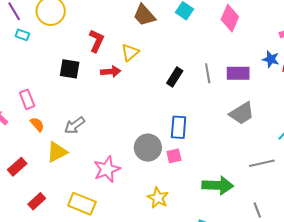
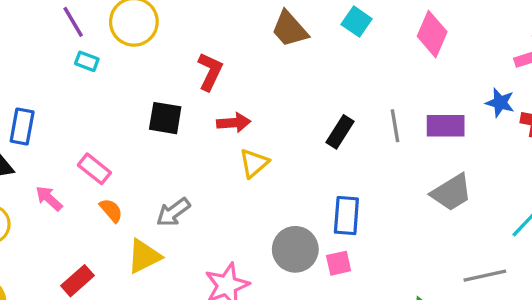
yellow triangle: (130, 52) -> (254, 163), moved
pink rectangle: (27, 99) -> (94, 169), turned -30

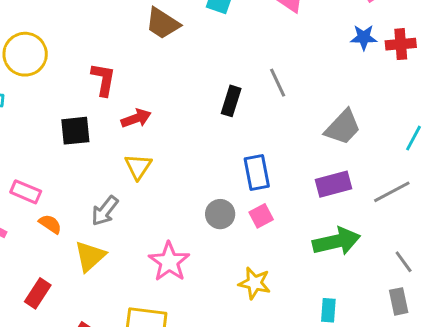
purple rectangle: (446, 126) -> (334, 184), moved
yellow triangle: (254, 163) -> (138, 167), moved
gray circle: (295, 249) -> (220, 214), size x0.7

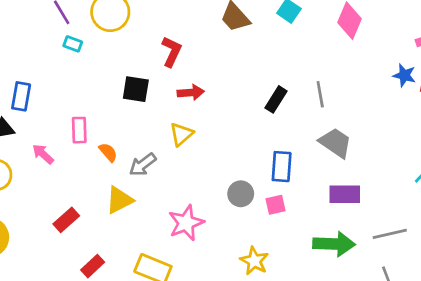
gray trapezoid: (343, 127) -> (335, 143), moved, turned -114
pink rectangle: (26, 192) -> (79, 130), turned 50
gray line: (392, 192) -> (390, 234), moved
orange semicircle: (50, 224) -> (108, 152), moved

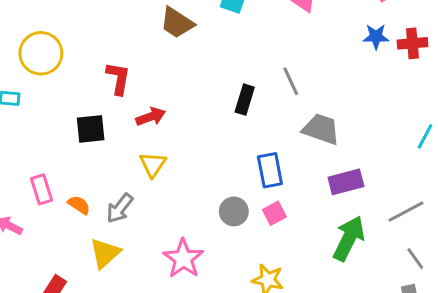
green arrow: (334, 244) -> (349, 238), turned -51

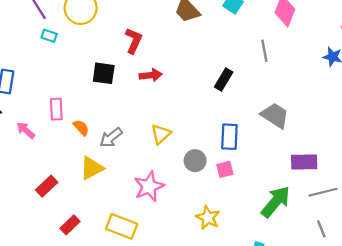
gray line: (291, 81) -> (264, 51), moved
yellow triangle: (153, 164) -> (161, 134), moved
purple rectangle: (346, 182) -> (304, 162), moved

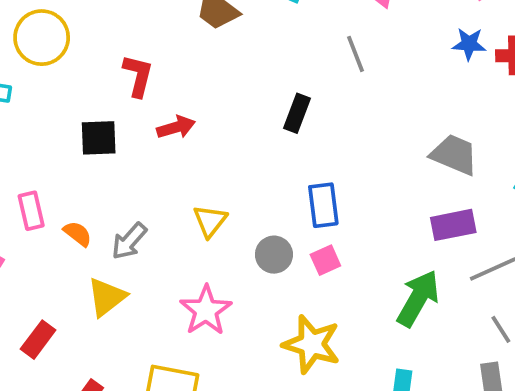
gray trapezoid: (275, 115) -> (454, 155), moved
yellow star: (208, 218) -> (312, 344), size x1.4

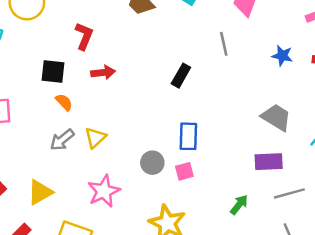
blue star: (469, 44) -> (282, 56), moved
yellow triangle: (210, 221) -> (95, 138), moved
orange semicircle: (78, 234) -> (64, 102), moved
yellow triangle: (107, 297) -> (40, 192), moved
green arrow: (418, 298) -> (239, 205), size x0.6

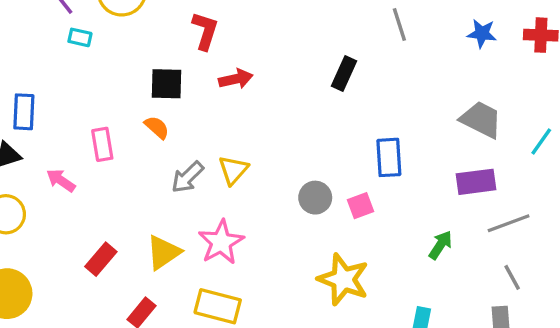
orange semicircle: (64, 102) -> (157, 127), moved
blue rectangle: (188, 136) -> (389, 157), moved
pink star: (104, 191) -> (221, 242), moved

